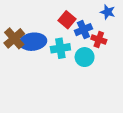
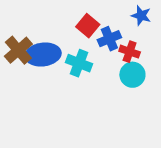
cyan cross: (60, 48) -> (79, 63), turned 30
cyan circle: (85, 57) -> (132, 75), moved

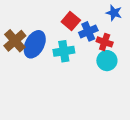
blue ellipse: (43, 55) -> (35, 44), turned -56
cyan cross: (79, 63) -> (64, 51), turned -30

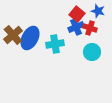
red square: (71, 21) -> (77, 14), moved
red cross: (105, 42) -> (90, 28), moved

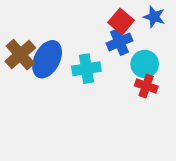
red cross: (90, 28) -> (146, 86), moved
cyan circle: (92, 52) -> (145, 64), moved

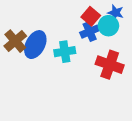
cyan circle: (145, 64) -> (108, 26), moved
red cross: (146, 86) -> (110, 65), size x1.6

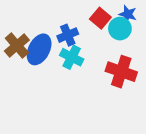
blue cross: (90, 32) -> (68, 35), moved
cyan cross: (65, 52) -> (72, 57), turned 36

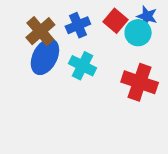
blue cross: (68, 35) -> (78, 25), moved
brown cross: (17, 45) -> (40, 31), moved

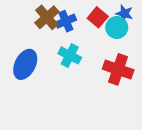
brown cross: (40, 31) -> (47, 17), moved
blue ellipse: (45, 57) -> (25, 64), moved

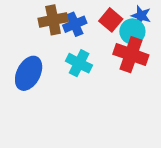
brown cross: (47, 17) -> (53, 20), turned 30
red cross: (118, 69) -> (131, 55), moved

